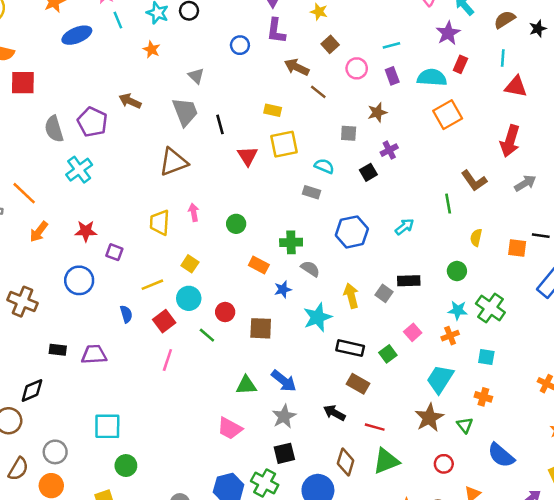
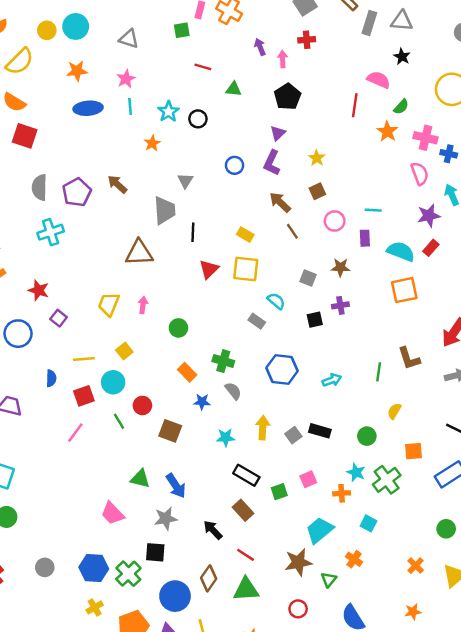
orange square: (517, 248) -> (413, 451), moved, turned -30
cyan star: (318, 317) -> (226, 437), size x0.7

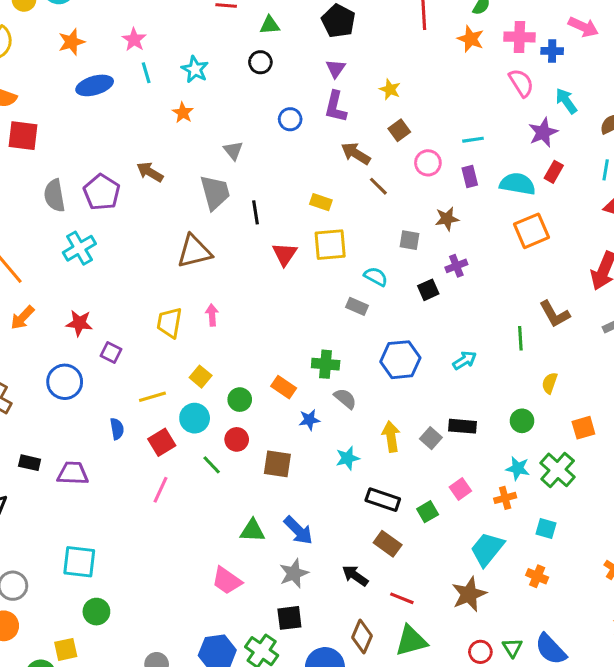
black circle: (198, 119) -> (260, 62), moved
green circle: (178, 328) -> (240, 400), moved
green triangle: (329, 580) -> (512, 648), moved

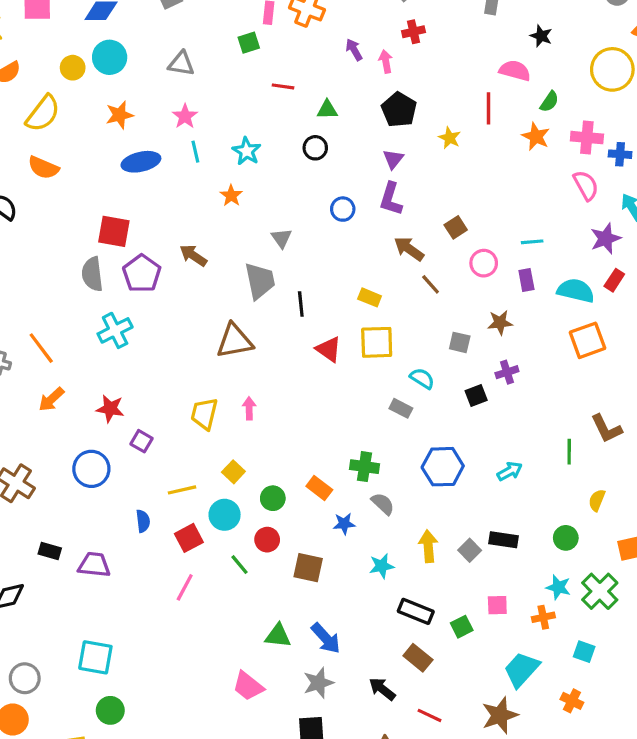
yellow star: (390, 89) -> (450, 138), moved
red square: (23, 136) -> (114, 231), moved
red triangle: (285, 254) -> (329, 349), turned -32
pink square: (460, 489) -> (497, 605), turned 30

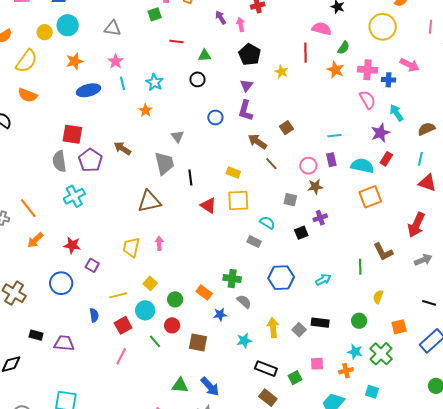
pink circle: (484, 263) -> (308, 166), moved

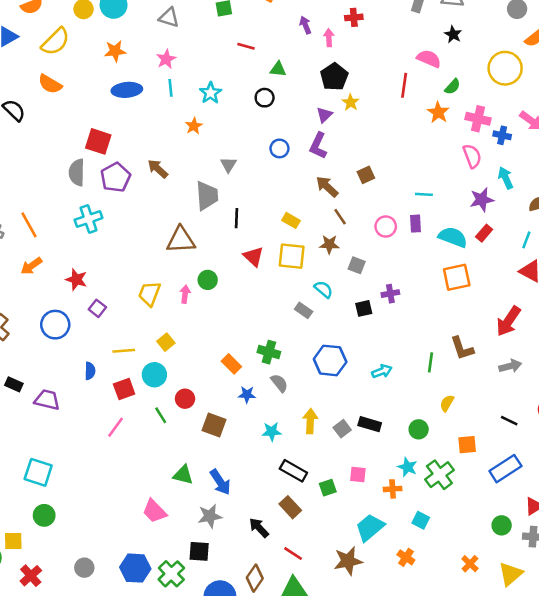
yellow star: (282, 72) -> (351, 102), moved
brown star: (315, 187) -> (329, 244), moved
green circle: (175, 299) -> (208, 280), moved

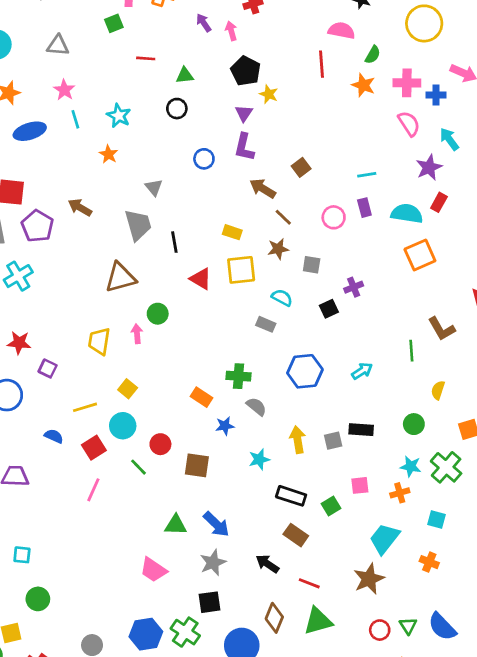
blue semicircle: (90, 371) -> (54, 436), turned -54
gray square: (342, 429) -> (333, 441), turned 36
cyan square: (38, 472) -> (22, 555), size x0.6

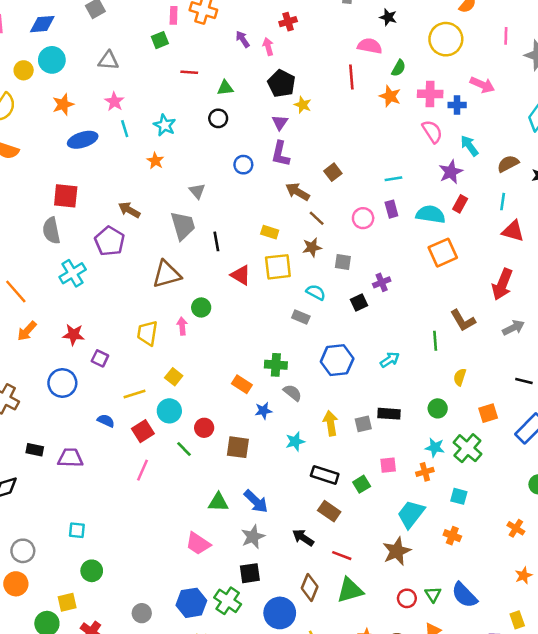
purple pentagon: (37, 226) -> (110, 241), moved

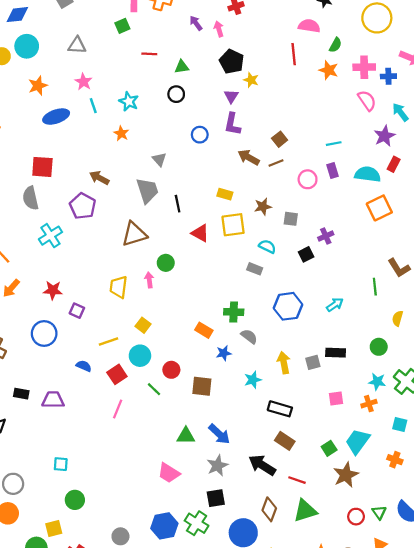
brown line: (317, 218) -> (276, 163), moved, turned -64
green square: (362, 484) -> (329, 448), moved
black arrow: (303, 538) -> (262, 465), size x1.4

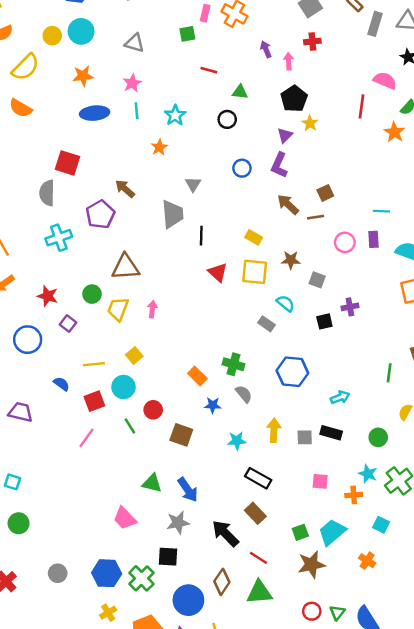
brown triangle: (134, 234) -> (125, 267), moved
green circle: (166, 263) -> (92, 294), moved
cyan arrow: (335, 305) -> (340, 397), moved

